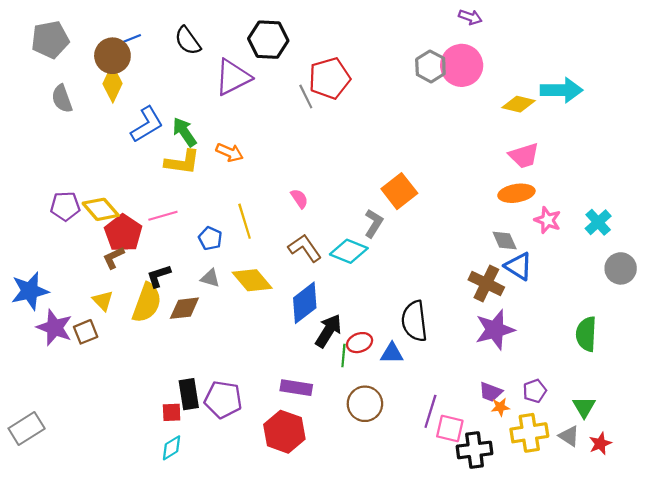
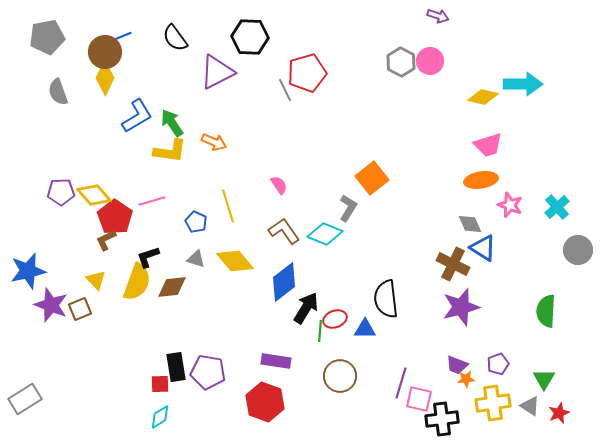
pink circle: (462, 65) -> (430, 61), size x0.7

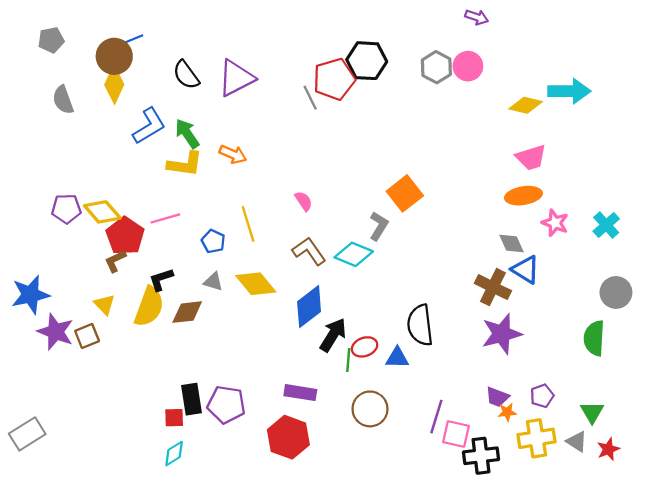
gray pentagon: (47, 37) -> (51, 40), size x0.7
black hexagon: (250, 37) -> (367, 61), moved
black semicircle: (175, 38) -> (186, 75), moved
gray circle: (578, 250) -> (616, 292), moved

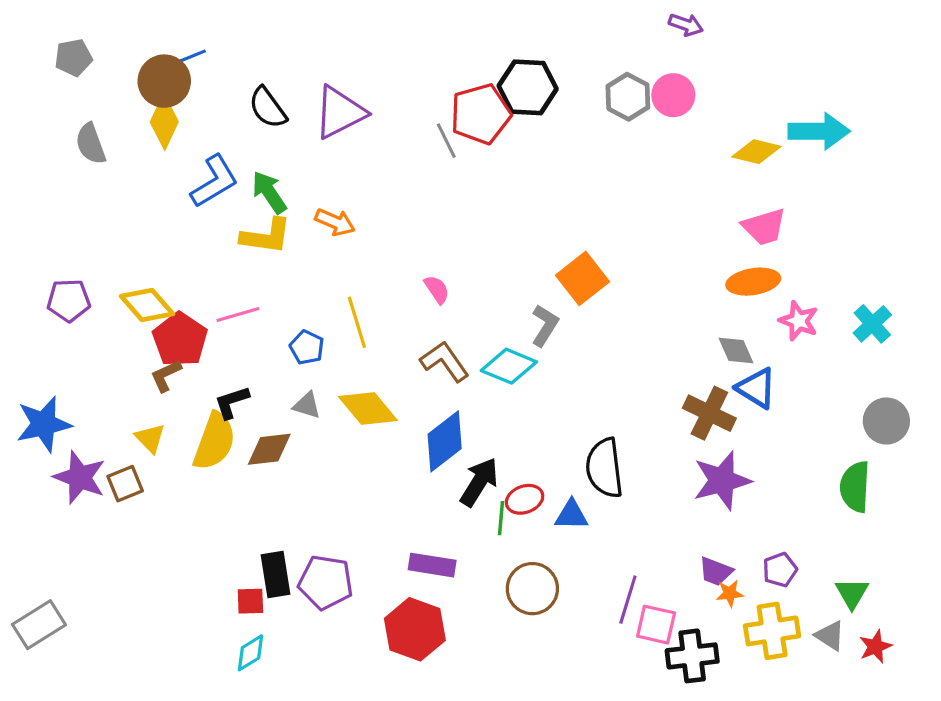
purple pentagon: (66, 209) -> (69, 300), moved

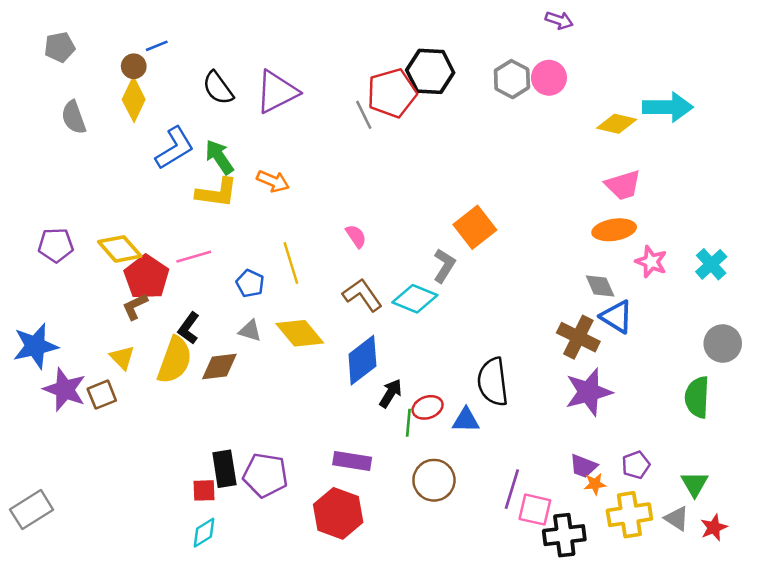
brown circle: (164, 81) -> (134, 66), size x0.6
black L-shape: (232, 402) -> (189, 328), turned -36
black arrow: (479, 482) -> (391, 393), size x0.7

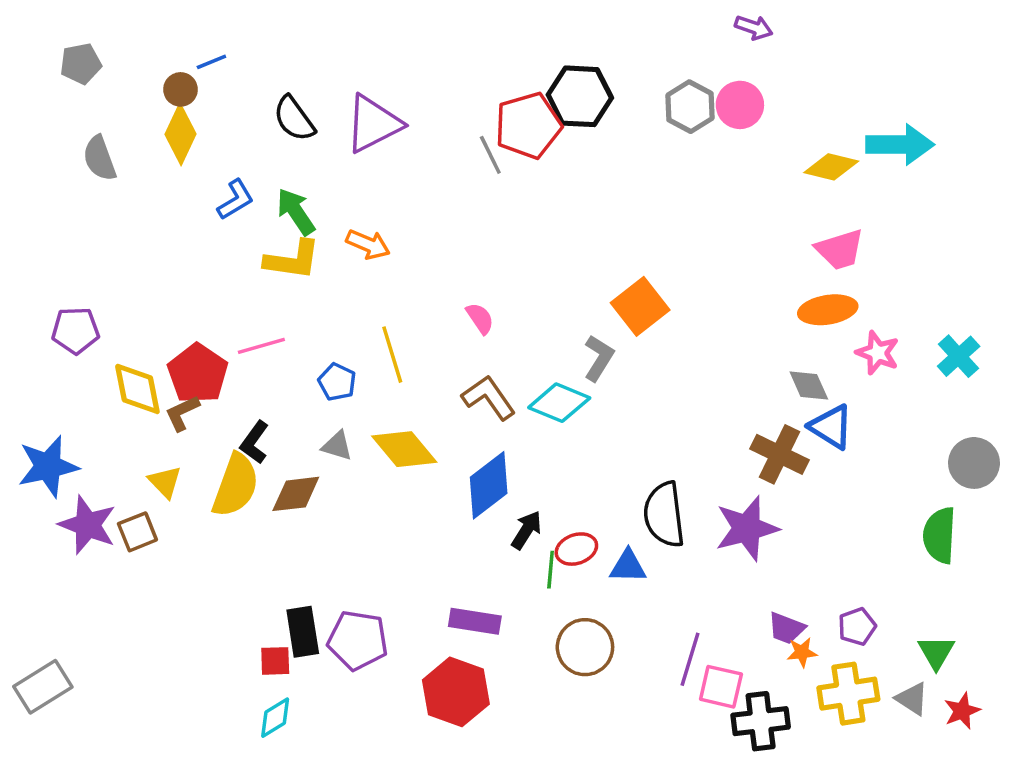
blue L-shape: (175, 148) -> (236, 200), size x0.7
yellow diamond: (120, 249) -> (137, 389), moved, turned 30
purple star: (589, 392) -> (747, 528), moved

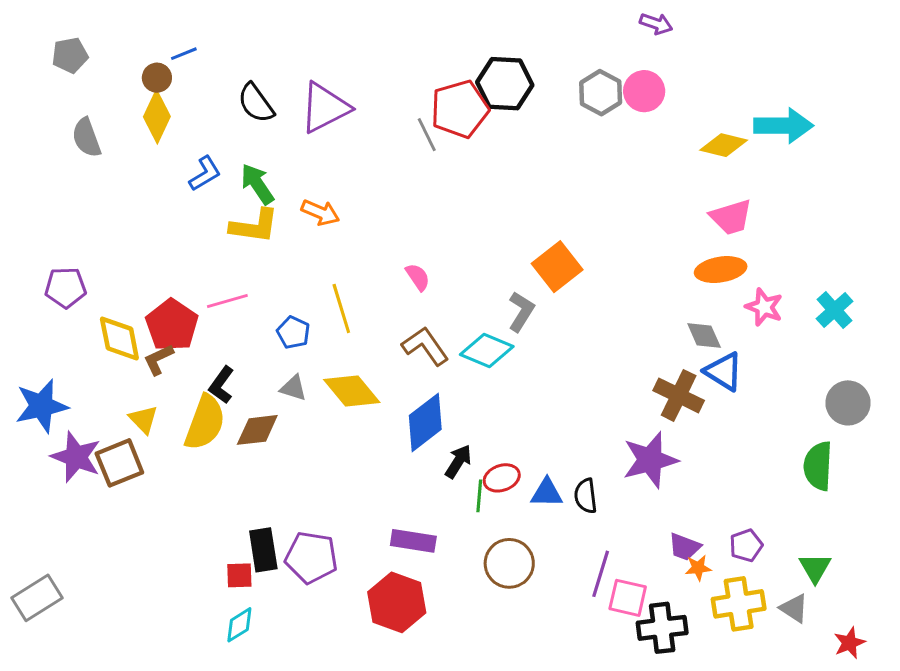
black semicircle: (664, 515) -> (586, 496), moved, size x0.6
brown square: (137, 532) -> (119, 463), size x1.4
red star: (962, 711) -> (850, 643), moved

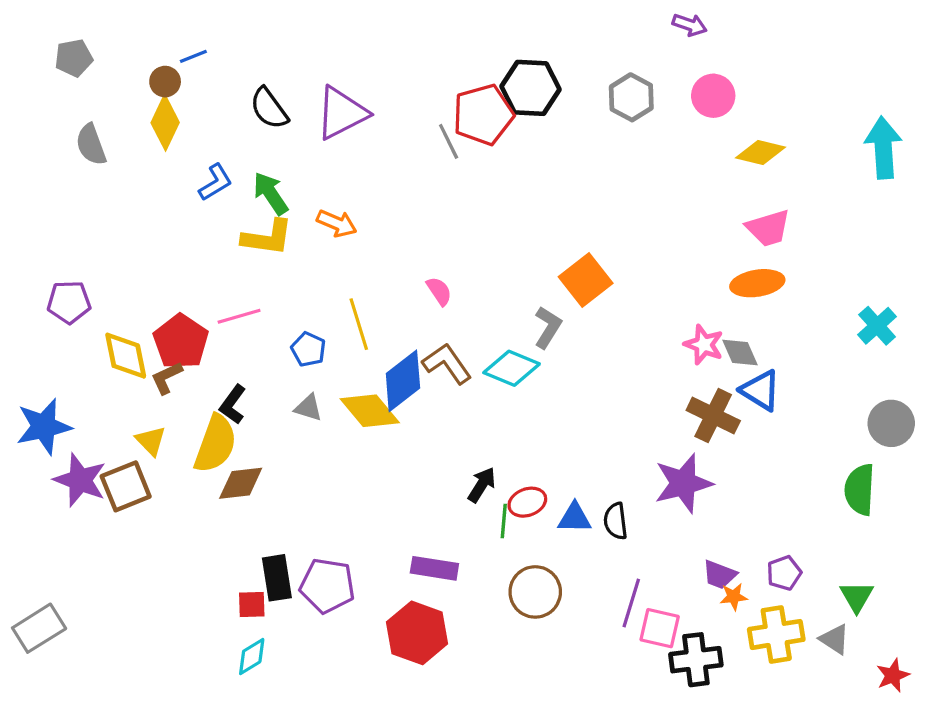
pink circle: (644, 91) -> (713, 96), moved
cyan arrow: (784, 126) -> (883, 148), moved, turned -94
pink star: (764, 307) -> (704, 345), moved
blue diamond: (425, 422) -> (403, 381), moved
brown diamond: (257, 430) -> (241, 483), moved

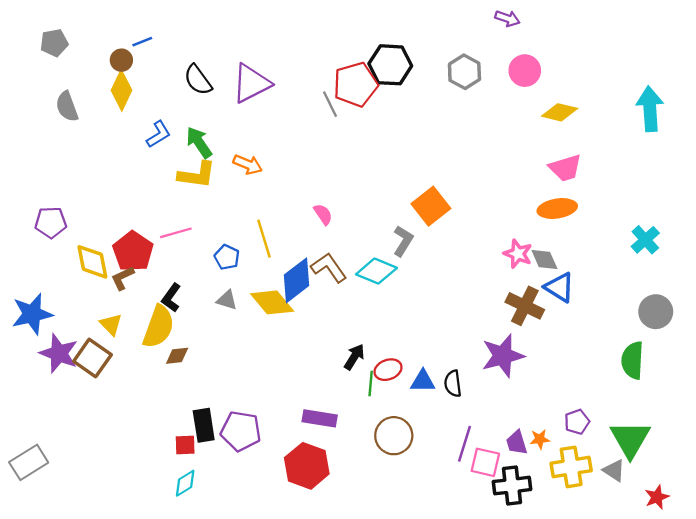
brown diamond: (241, 483) -> (177, 356), size x0.7
brown square: (126, 486) -> (92, 358), turned -33
purple trapezoid: (720, 575) -> (517, 443), moved, turned 52
green triangle: (857, 597) -> (630, 439), size x1.6

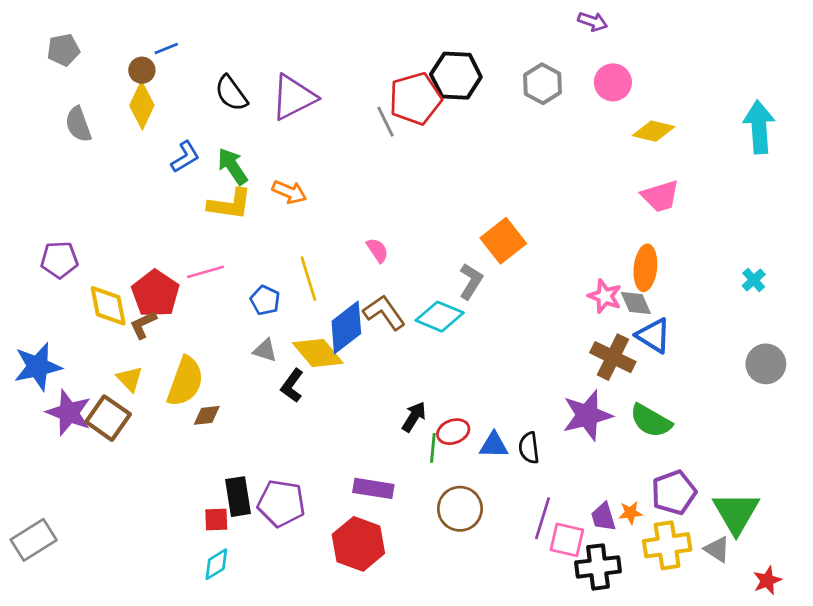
orange ellipse: (557, 208) -> (645, 268), moved, turned -75
cyan cross: (645, 240) -> (754, 280), size x0.7
black L-shape: (171, 298) -> (292, 386), moved
green semicircle: (633, 360) -> (651, 421), moved, turned -63
purple pentagon: (577, 422) -> (674, 492), size x1.5

